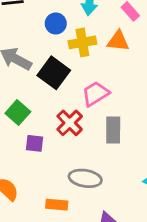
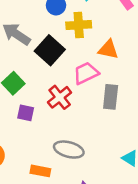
orange triangle: (118, 41) -> (108, 50), moved
gray rectangle: (113, 130) -> (111, 97), moved

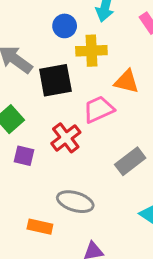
black square: (50, 50) -> (55, 80), turned 36
gray rectangle: (111, 97) -> (130, 161), moved, turned 45

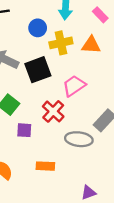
orange triangle: (127, 81) -> (91, 45), moved
gray ellipse: (75, 202) -> (79, 139), moved
orange rectangle: (40, 227) -> (45, 166), moved

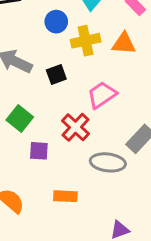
black square: (38, 70) -> (56, 74), size x0.6

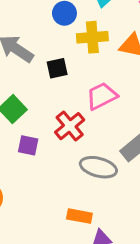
orange rectangle: (65, 196) -> (79, 216), moved

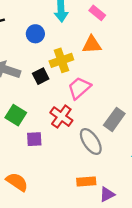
yellow cross: (92, 37) -> (61, 60), moved
gray ellipse: (98, 167) -> (91, 141), turned 56

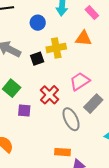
pink trapezoid: (79, 88) -> (80, 81), moved

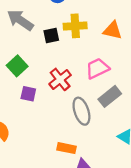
orange triangle: (83, 38) -> (113, 30), moved

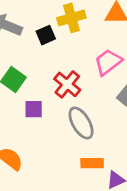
gray ellipse: (81, 111) -> (81, 123), moved

